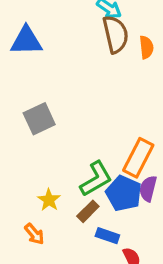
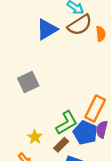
brown semicircle: (116, 34) -> (80, 25), turned 70
blue triangle: (26, 41) -> (47, 29), moved, turned -30

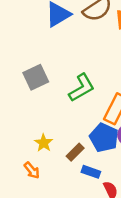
green L-shape: (67, 123) -> (82, 88), moved

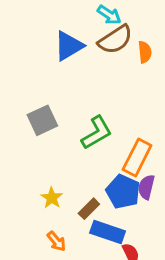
orange arrow: (32, 170) -> (56, 241), moved
blue rectangle: (91, 172) -> (108, 232), size x1.5

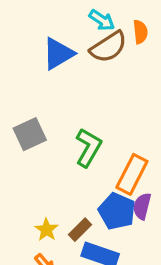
orange semicircle: (145, 52) -> (140, 32), moved
green L-shape: (97, 133) -> (88, 148), turned -30
yellow star: (52, 198) -> (46, 230), moved

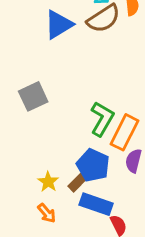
green L-shape: (88, 148) -> (102, 119), moved
blue pentagon: (117, 211) -> (93, 165), moved

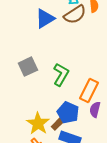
green L-shape: (102, 119) -> (61, 75), moved
yellow star: (48, 182) -> (38, 124), size x1.6

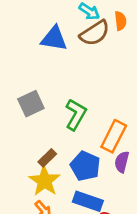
blue triangle: (45, 19) -> (54, 39), turned 40
brown rectangle: (58, 124) -> (47, 158), moved

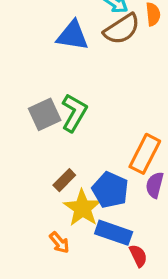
green L-shape: (76, 114) -> (74, 113), moved
yellow star: (45, 181) -> (82, 208), moved

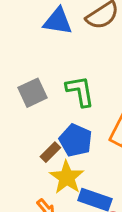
green L-shape: (74, 113) -> (80, 91), moved, turned -40
blue pentagon: (110, 190) -> (76, 140), moved

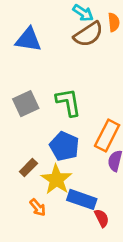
blue triangle: (58, 21) -> (28, 40), moved
brown rectangle: (50, 152) -> (28, 167), moved

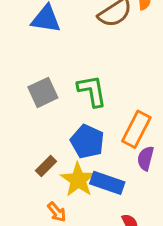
blue rectangle: (82, 199) -> (107, 183), moved

